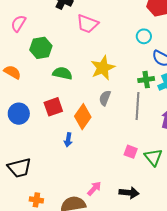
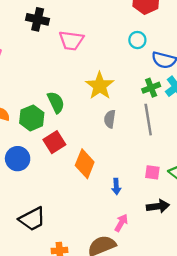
green hexagon: (41, 48) -> (32, 118), moved
green semicircle: (62, 73) -> (56, 102), turned 66
orange diamond: (83, 117) -> (85, 164), moved
blue arrow: (68, 140) -> (116, 186), moved
black arrow: (129, 193) -> (158, 206), moved

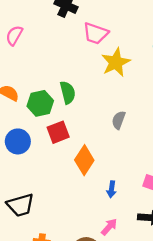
yellow star: (100, 86) -> (116, 62), moved

